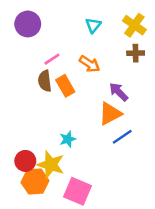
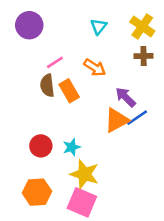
blue line: (122, 137) -> (137, 118), moved
red circle: (25, 161) -> (41, 146), moved
yellow star: (51, 165) -> (84, 174), moved

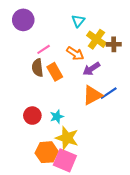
yellow cross: (142, 26) -> (96, 39), moved
purple arrow: (126, 97) -> (91, 69), moved, turned -78
orange hexagon: (37, 192) -> (47, 152), moved

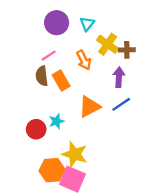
purple circle: (23, 20) -> (57, 23), moved
orange arrow: (75, 53) -> (84, 60), turned 30
purple arrow: (91, 69) -> (119, 77), moved, turned 126
orange triangle: (92, 95) -> (89, 107), moved
cyan star: (57, 117) -> (57, 121), moved

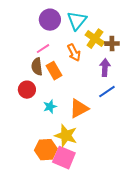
cyan triangle: (87, 24) -> (77, 21), size x1.5
orange triangle: (89, 107) -> (79, 109), moved
red circle: (36, 129) -> (27, 90), moved

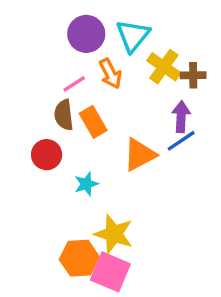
orange arrow: (74, 53) -> (110, 74), moved
blue line: (107, 92) -> (181, 141), moved
orange triangle: (79, 109) -> (140, 155), moved

